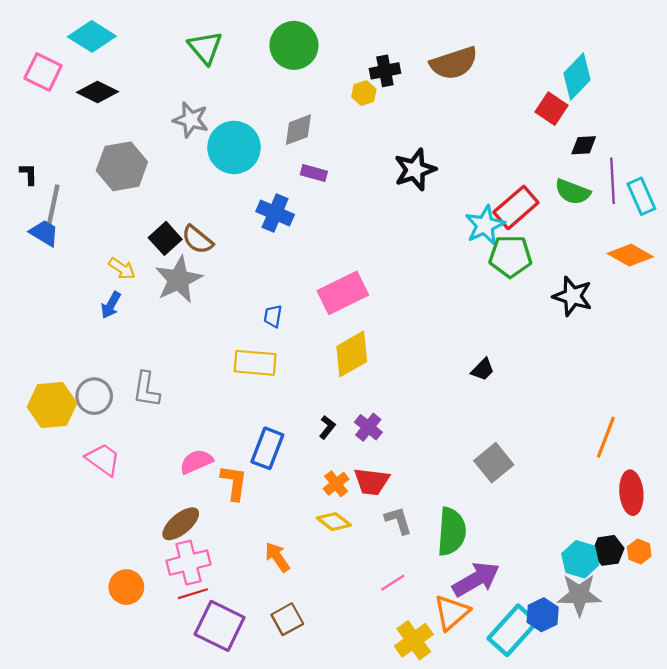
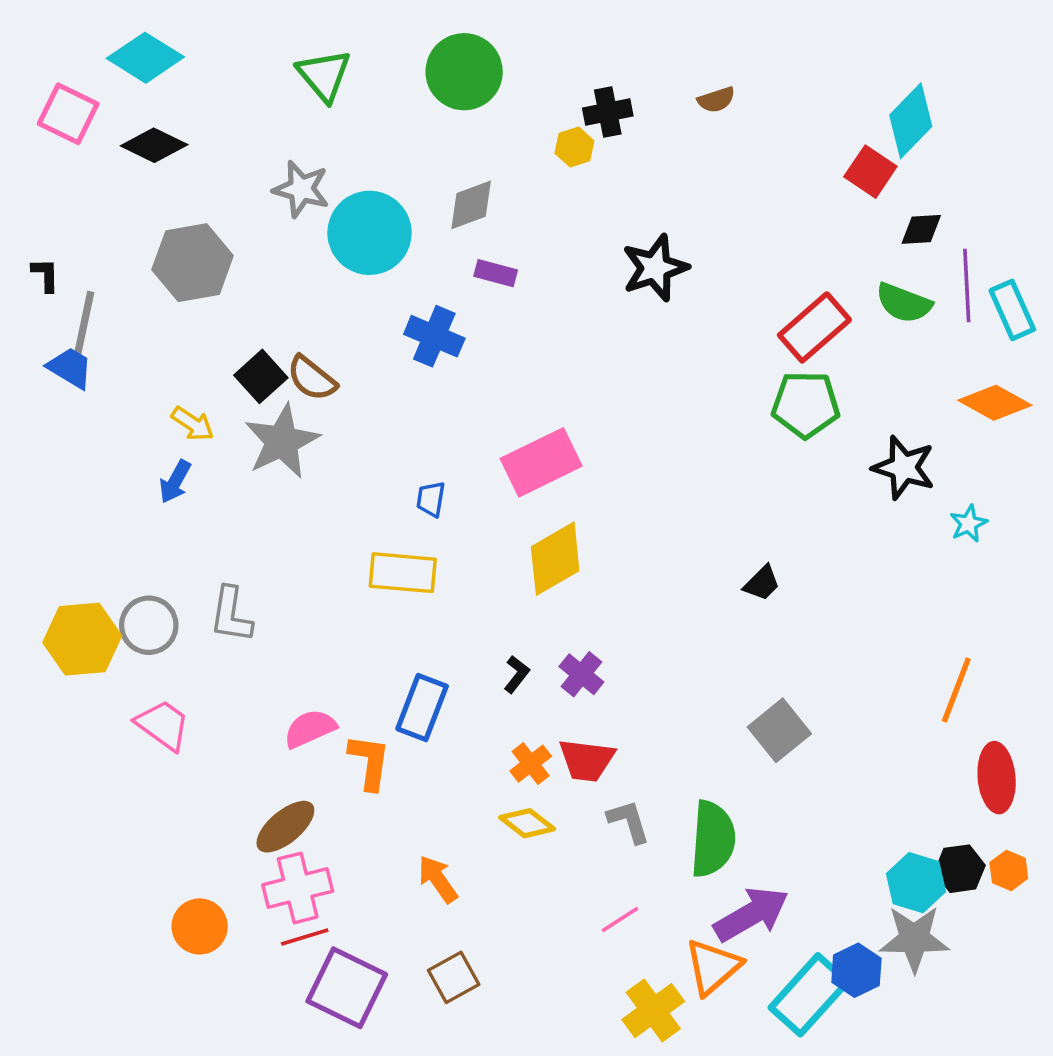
brown semicircle: (454, 63) -> (716, 100), size x0.5
cyan star: (485, 225) -> (969, 524), moved, size x0.6

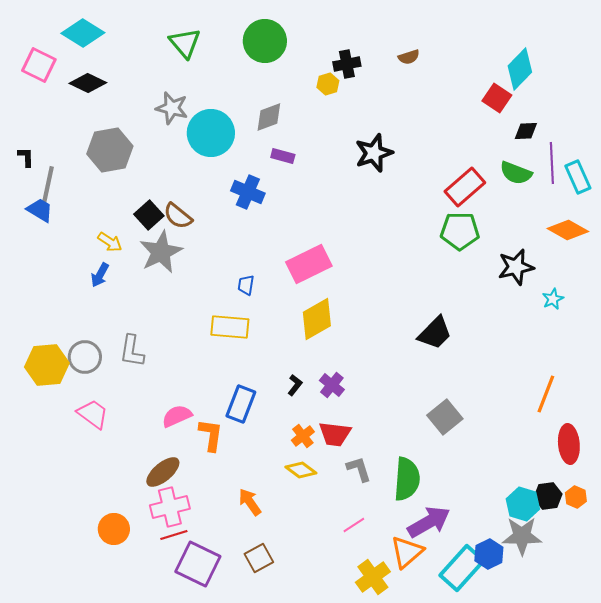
black star: (904, 468) -> (516, 267), turned -30
black trapezoid: (762, 583) -> (435, 333), size x1.6

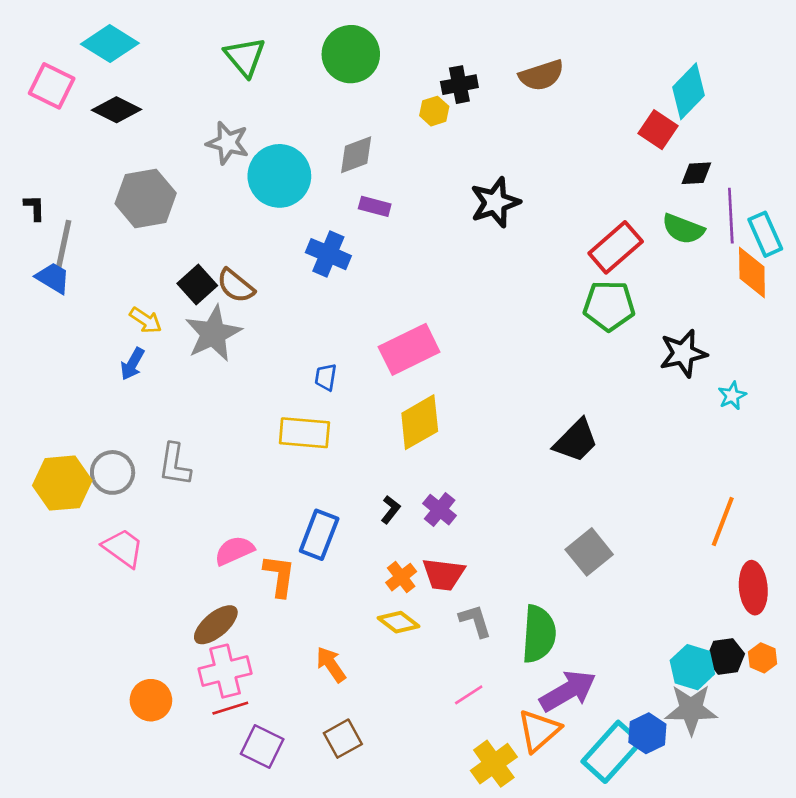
brown semicircle: (409, 57) -> (541, 75), size x1.6
orange diamond: (568, 230) -> (752, 273), moved, turned 60
purple square: (198, 564) -> (262, 747), size x0.7

